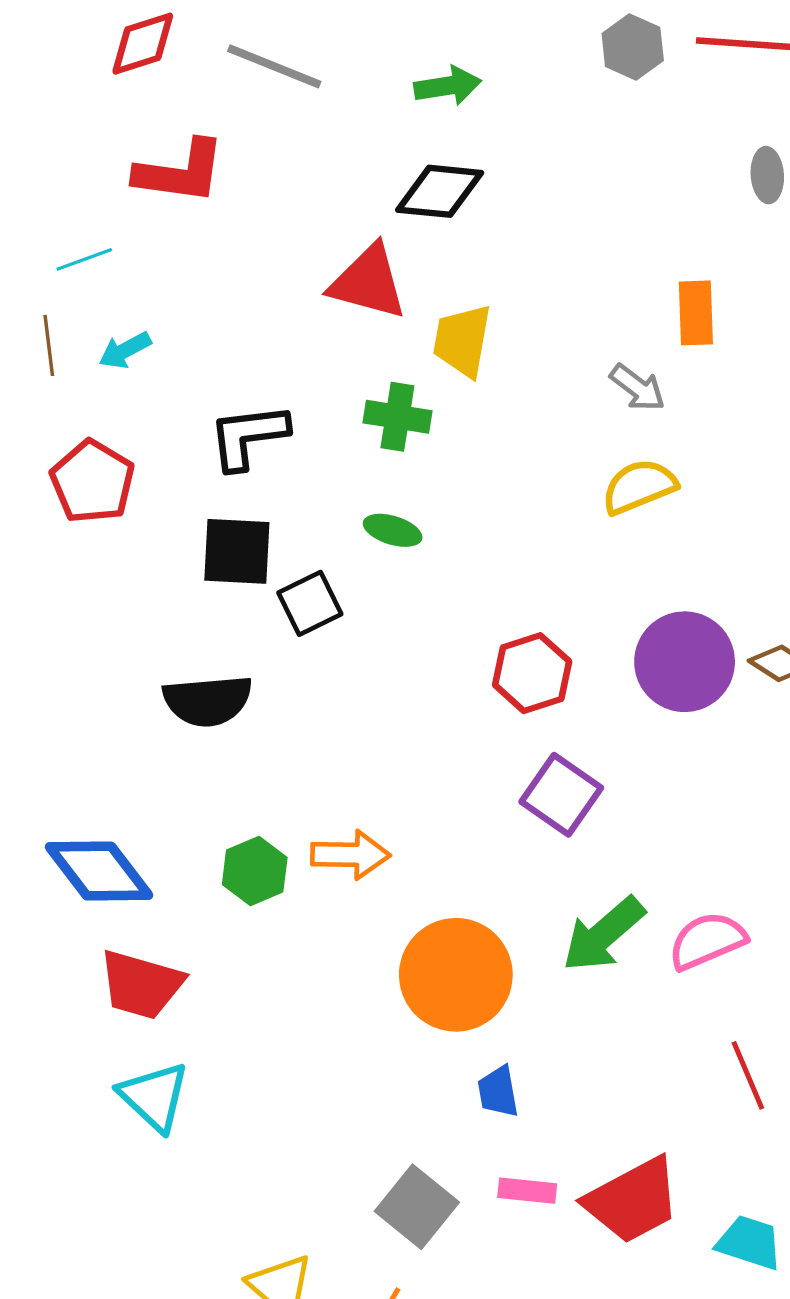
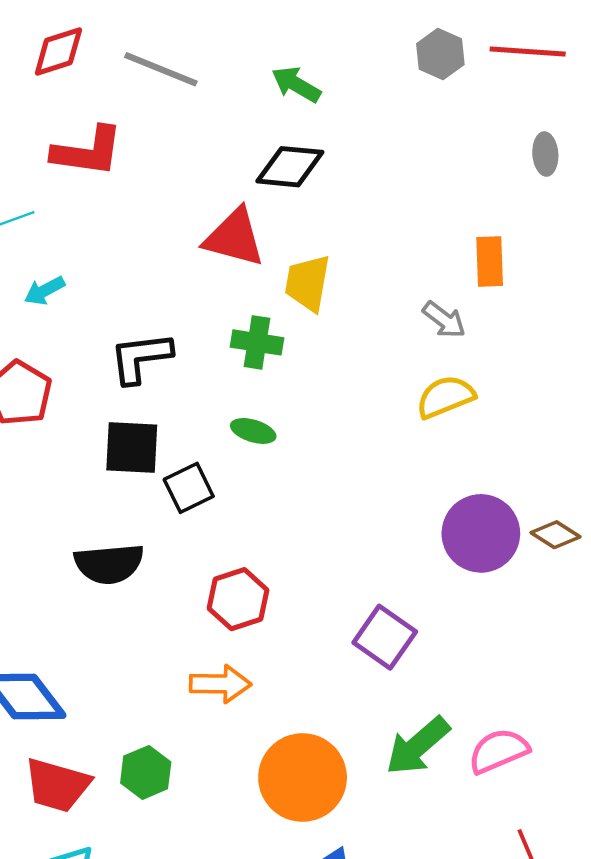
green arrow: (448, 86) -> (296, 84), turned -141
red hexagon: (532, 673) -> (238, 599), moved
green hexagon: (255, 871) -> (146, 772), moved

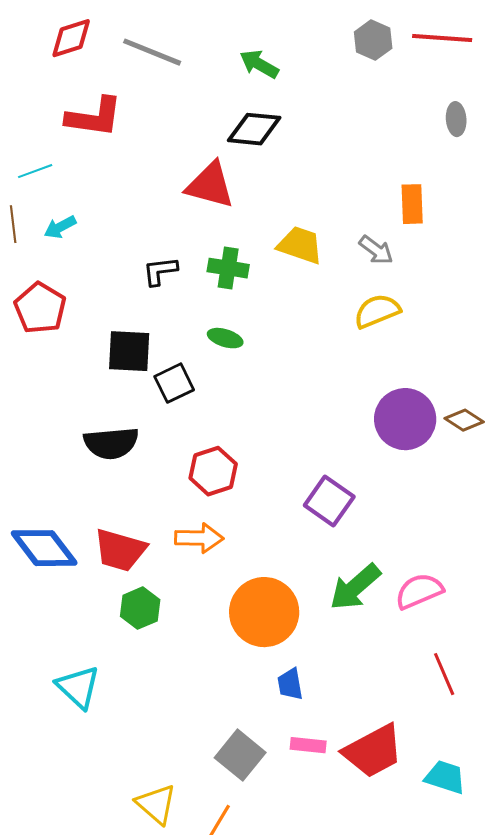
yellow trapezoid: (308, 283) -> (300, 245), moved, turned 99
black L-shape: (141, 358) -> (160, 271), moved, size x0.7
red trapezoid: (57, 785) -> (120, 550), moved

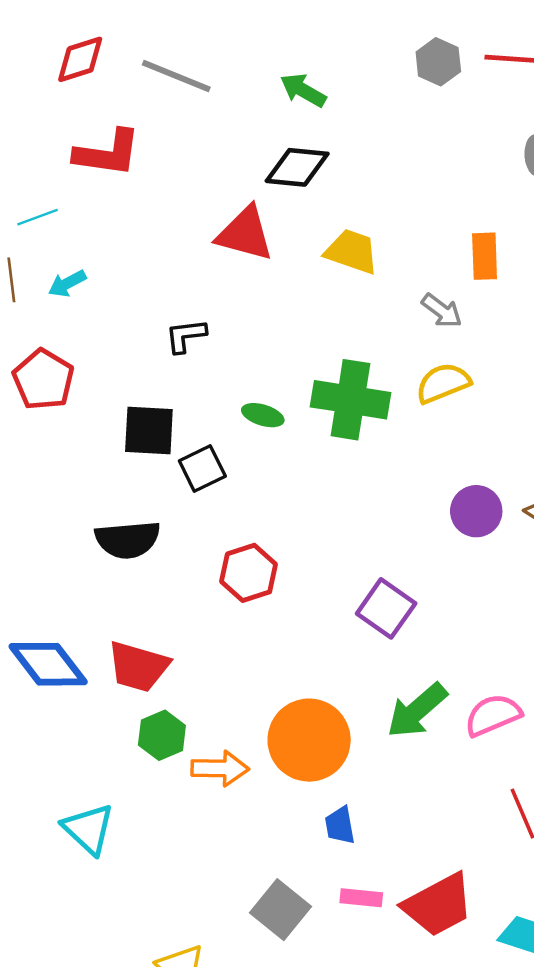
yellow trapezoid: (300, 245) -> (352, 251), moved
green cross: (228, 268) -> (351, 400), moved, size x1.6
purple circle: (405, 419) -> (476, 511), size x0.7
orange arrow: (199, 538) -> (220, 768), moved

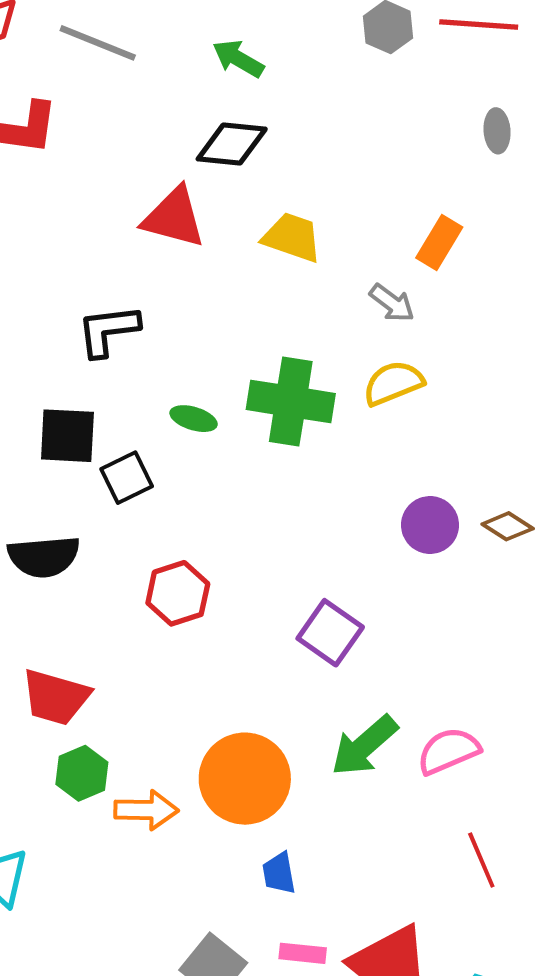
orange rectangle: (485, 256) -> (439, 243), turned 33
black L-shape: (186, 336) -> (108, 331), size x1.4

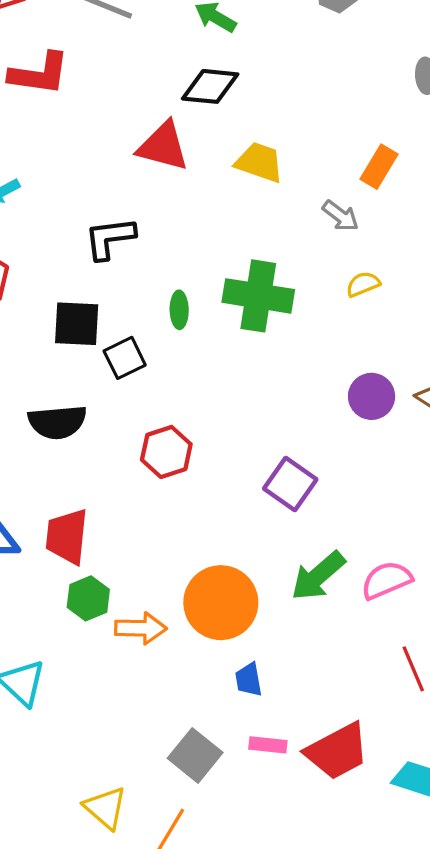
yellow semicircle: (393, 383) -> (363, 284), moved, size x0.7
green ellipse: (194, 419) -> (179, 310), turned 72
red trapezoid: (56, 697) -> (67, 536), turned 80

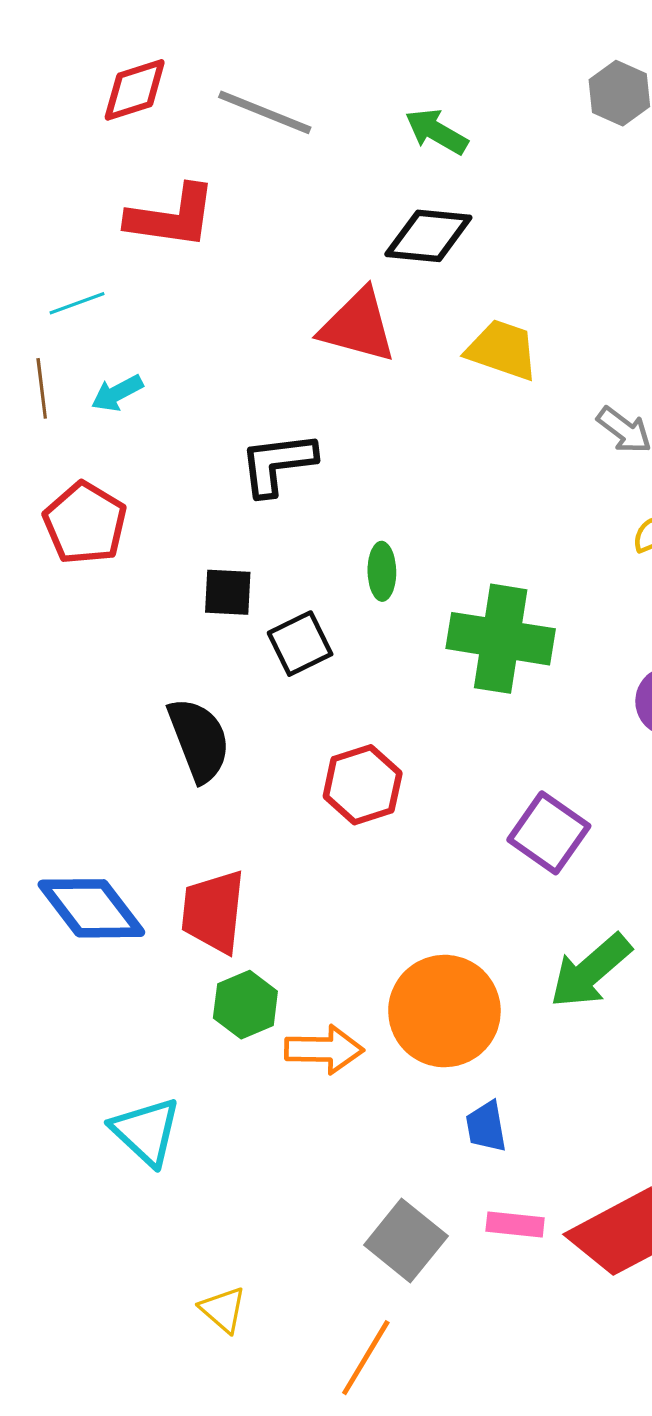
green cross: (258, 296) -> (501, 639), moved
black square: (77, 324) -> (228, 592), size x0.7
black semicircle: (57, 422) -> (199, 740), turned -106
yellow triangle: (105, 808) -> (223, 1310), moved, size x0.7

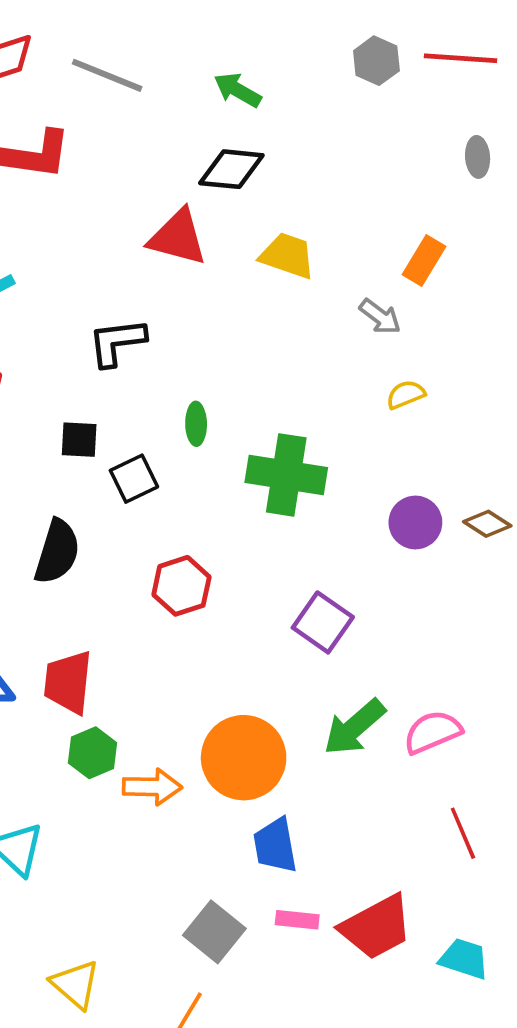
black semicircle: (199, 740) -> (57, 552), turned 38
blue trapezoid: (486, 1127) -> (275, 845), size x1.4
yellow triangle: (223, 1310) -> (75, 984), size x1.4

